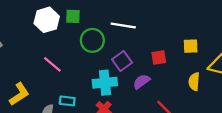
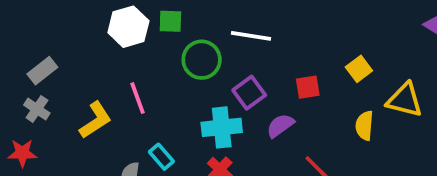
yellow square: (191, 46) -> (359, 69), turned -35
pink line: (52, 64) -> (138, 98), turned 30
yellow L-shape: (19, 94) -> (95, 120), moved
cyan rectangle: (67, 101) -> (161, 157), turned 42

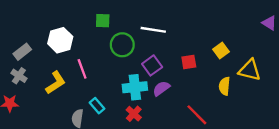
white hexagon: (128, 27) -> (60, 40), moved
purple semicircle: (280, 126) -> (161, 88), moved

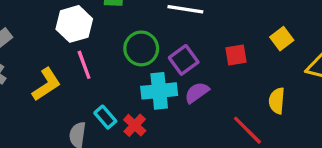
white hexagon: (60, 40) -> (74, 24), moved
green circle: (122, 45) -> (141, 48), moved
yellow semicircle: (224, 86) -> (277, 101), moved
red cross: (134, 114) -> (135, 125), moved

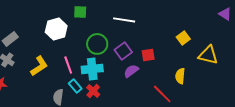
red square: (236, 55) -> (148, 55), moved
pink line: (84, 65) -> (68, 65), moved
cyan cross: (159, 91) -> (92, 69), moved

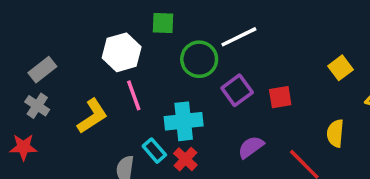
white line: (124, 20) -> (239, 37), turned -35
green circle: (97, 44) -> (199, 59), moved
pink line: (68, 65) -> (134, 95), moved
purple semicircle: (131, 71) -> (251, 147), moved

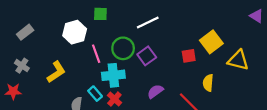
green circle: (199, 59) -> (123, 48), moved
yellow square: (340, 68) -> (211, 42), size x1.5
gray rectangle: (42, 70) -> (25, 32), moved
pink line: (134, 95) -> (96, 54), moved
red square: (280, 97) -> (189, 56), moved

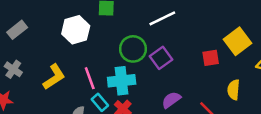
pink line: (96, 54) -> (90, 78), moved

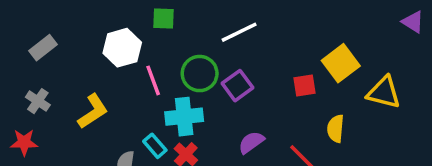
pink line: (90, 78) -> (153, 80), moved

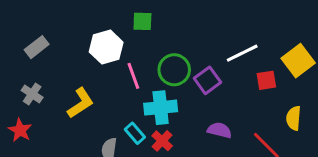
white line: (239, 32) -> (242, 53), moved
red star: (24, 142) -> (20, 130), turned 30
purple semicircle: (251, 142) -> (220, 130), turned 50

